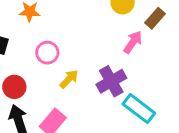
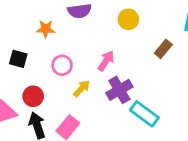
brown rectangle: (155, 18) -> (163, 49), moved
pink arrow: (133, 42) -> (106, 61), moved

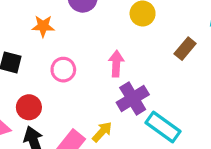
pink arrow: (106, 61) -> (116, 64), turned -30
yellow arrow: (82, 88) -> (102, 132), moved

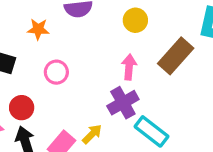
brown rectangle: (185, 49) -> (176, 56), size x1.6
pink arrow: (116, 64) -> (129, 67), moved

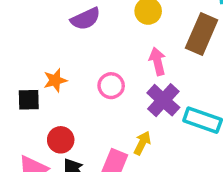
orange star: (38, 29) -> (55, 80), moved
pink circle: (56, 72) -> (111, 86), moved

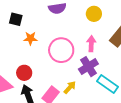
pink circle: (111, 86) -> (61, 50), size x1.6
black square: (29, 100) -> (16, 19), moved

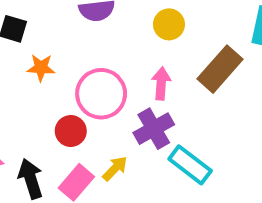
red circle: (24, 73) -> (71, 131), moved

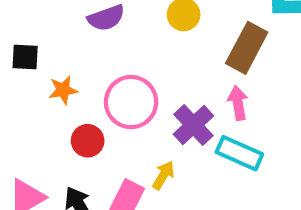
pink arrow: (161, 84) -> (238, 103), moved
red circle: (71, 131) -> (88, 141), moved

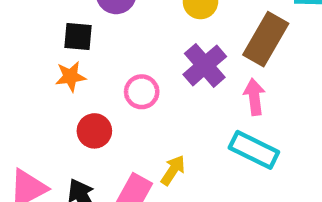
black square: (25, 57) -> (78, 37), moved
pink circle: (131, 102) -> (142, 92), size x0.6
purple cross: (193, 125) -> (205, 65), moved

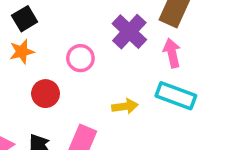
black square: (78, 37) -> (25, 19), turned -30
yellow arrow: (173, 170) -> (125, 106), moved, turned 55

